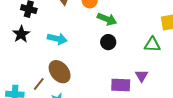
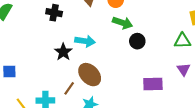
green arrow: (107, 19) -> (123, 23), moved
black star: (21, 34) -> (63, 52), moved
purple triangle: (142, 76) -> (184, 69), moved

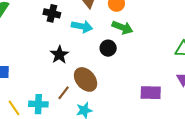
cyan arrow: (85, 41) -> (82, 26), moved
black circle: (137, 41) -> (108, 48), moved

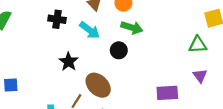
cyan arrow: (82, 26) -> (90, 30), turned 30

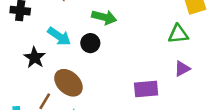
cyan arrow: (90, 30) -> (59, 36), moved
purple triangle: (200, 76) -> (182, 69), turned 40

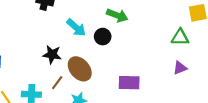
black star: (35, 58) -> (52, 54), moved, turned -30
purple rectangle: (146, 89) -> (129, 83), moved

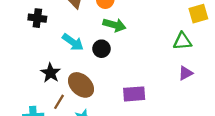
black star: (52, 54) -> (50, 73), turned 30

